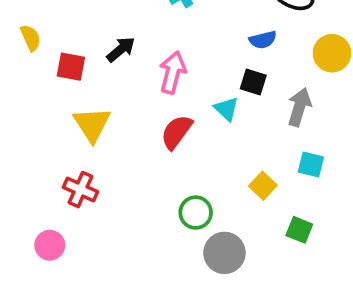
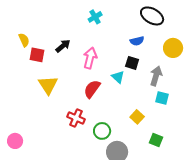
yellow semicircle: (31, 38) -> (24, 40), moved
cyan square: (311, 165) -> (162, 98), moved
red cross: (80, 190) -> (76, 118), moved
pink circle: (50, 245) -> (15, 141), moved

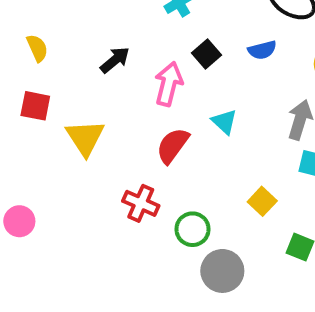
red square: (37, 55) -> (35, 106), moved
black square: (132, 63) -> (206, 54), moved, turned 32
pink circle: (15, 141) -> (19, 221), moved

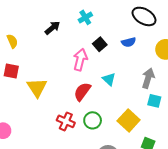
black arrow: (115, 60) -> (52, 28), moved
yellow square: (262, 201) -> (129, 120), size x1.5
green circle: (193, 229) -> (93, 120), moved

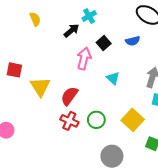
black arrow: (52, 28) -> (71, 31), moved
yellow semicircle: (12, 41) -> (35, 19), moved
red semicircle: (82, 92) -> (69, 96), moved

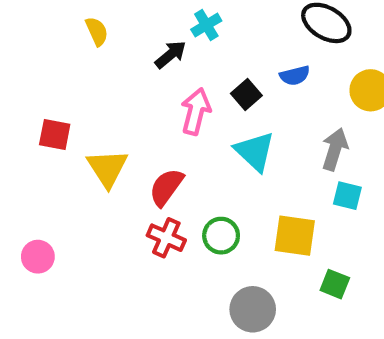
black square: (104, 43) -> (246, 95), moved
cyan triangle: (113, 78) -> (255, 151), size x1.5
yellow square: (133, 120) -> (295, 236), turned -35

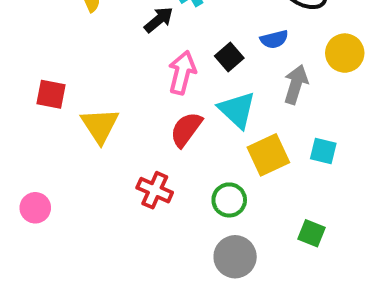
gray arrow: (335, 149) -> (296, 84), moved
red semicircle: (166, 187) -> (186, 129), moved
green circle: (221, 236) -> (229, 200), moved
yellow square: (295, 236) -> (268, 155), moved, turned -33

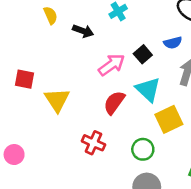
black arrow: (159, 20) -> (83, 31), moved, turned 60
pink arrow: (182, 73) -> (112, 65), turned 40

